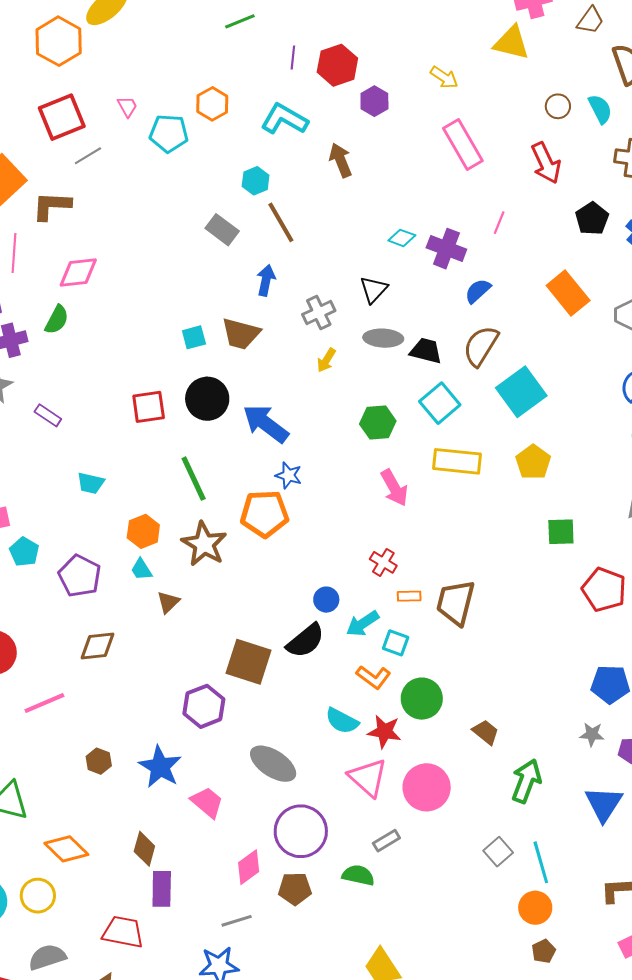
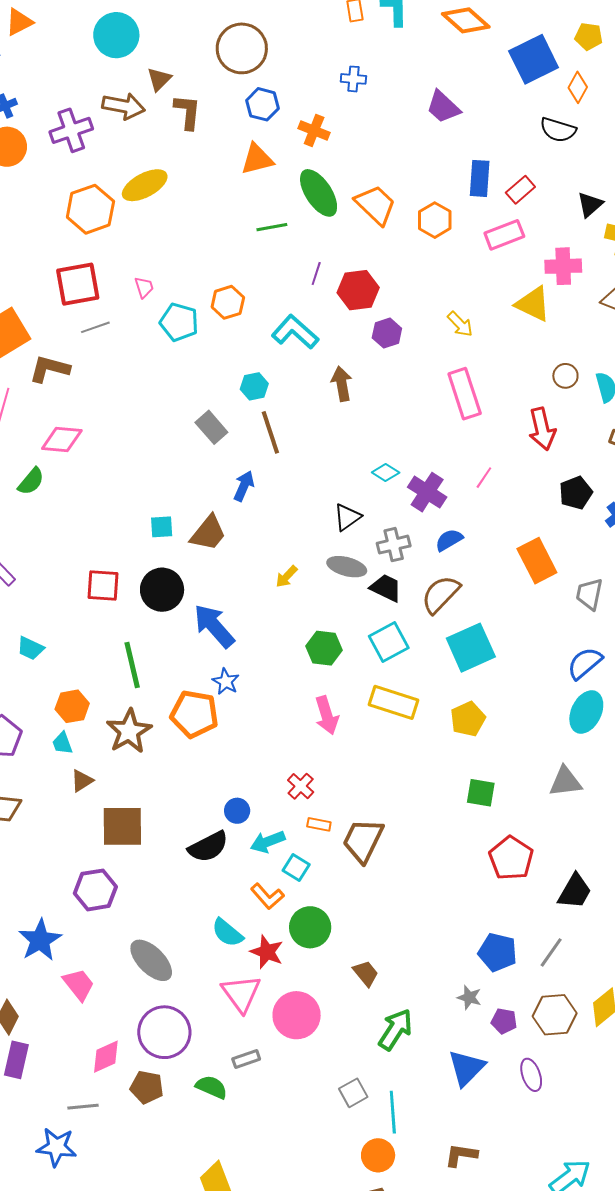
gray cross: (319, 313) -> (394, 545), moved
brown trapezoid: (241, 334) -> (208, 533), turned -78
brown square: (249, 662) -> (122, 826), moved, turned -30

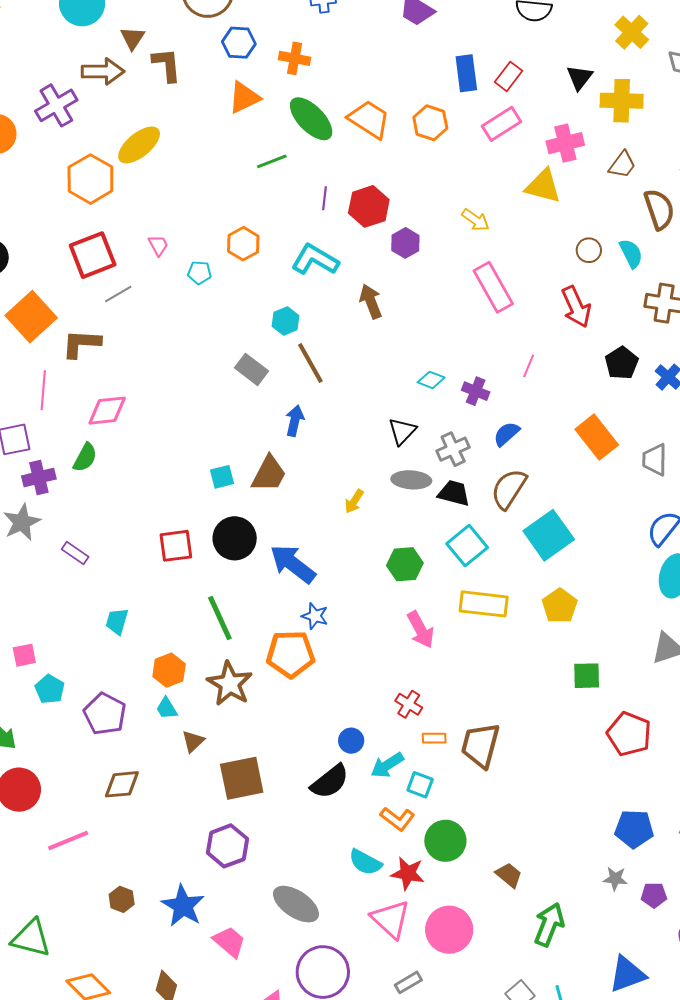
cyan pentagon: (179, 322) -> (199, 273), size x0.6
purple cross: (427, 492) -> (476, 391), size x0.7
cyan trapezoid: (31, 648) -> (117, 621), turned 92
blue triangle: (466, 1068) -> (627, 974), moved, turned 36

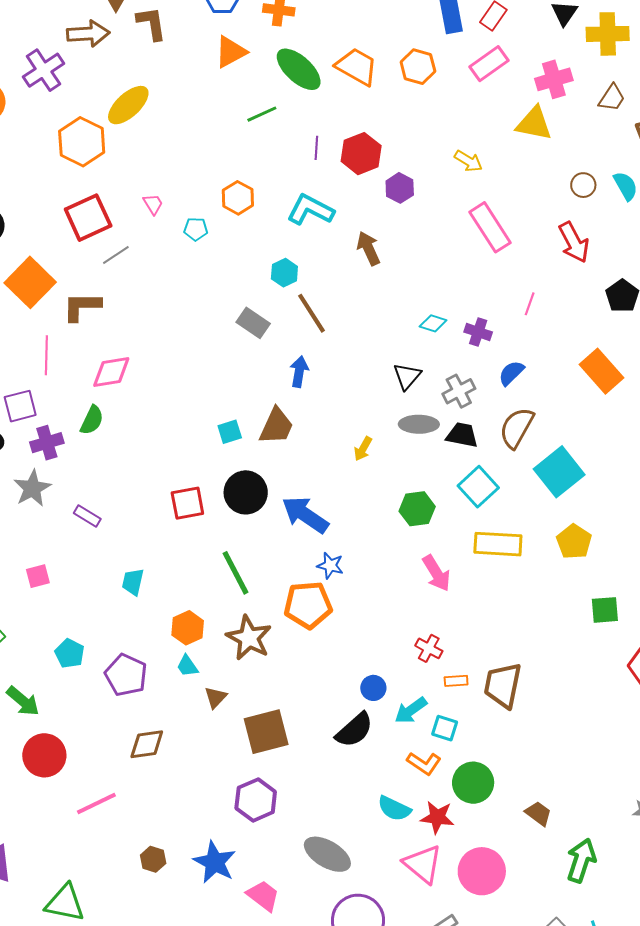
pink square: (24, 655) -> (38, 576), moved

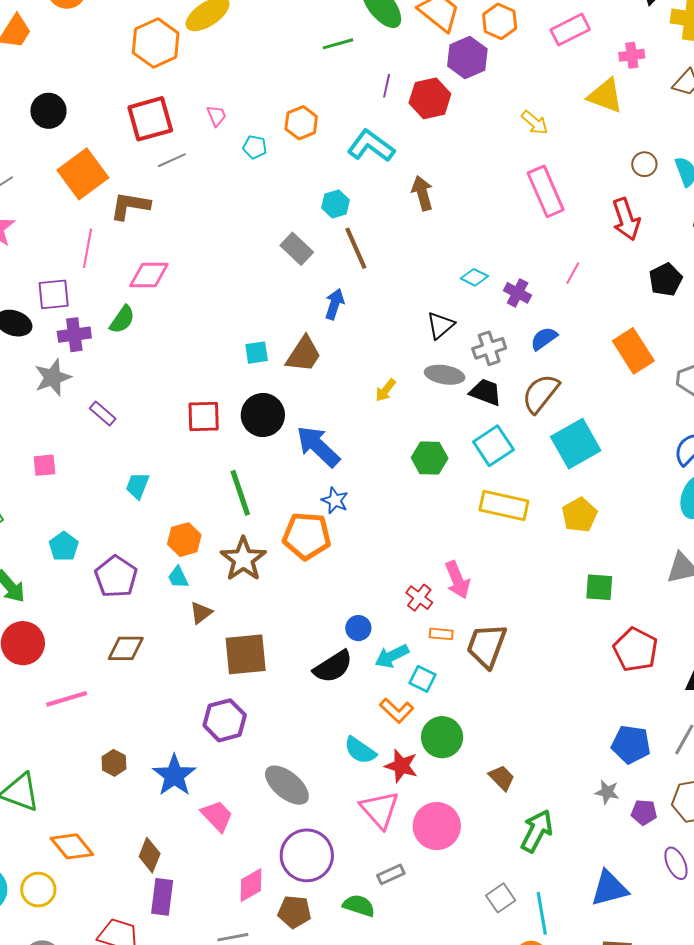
pink cross: (554, 79) -> (632, 55), size x0.7
purple hexagon: (400, 188) -> (467, 58), moved, size x1.4
pink arrow: (436, 573) -> (457, 580), moved

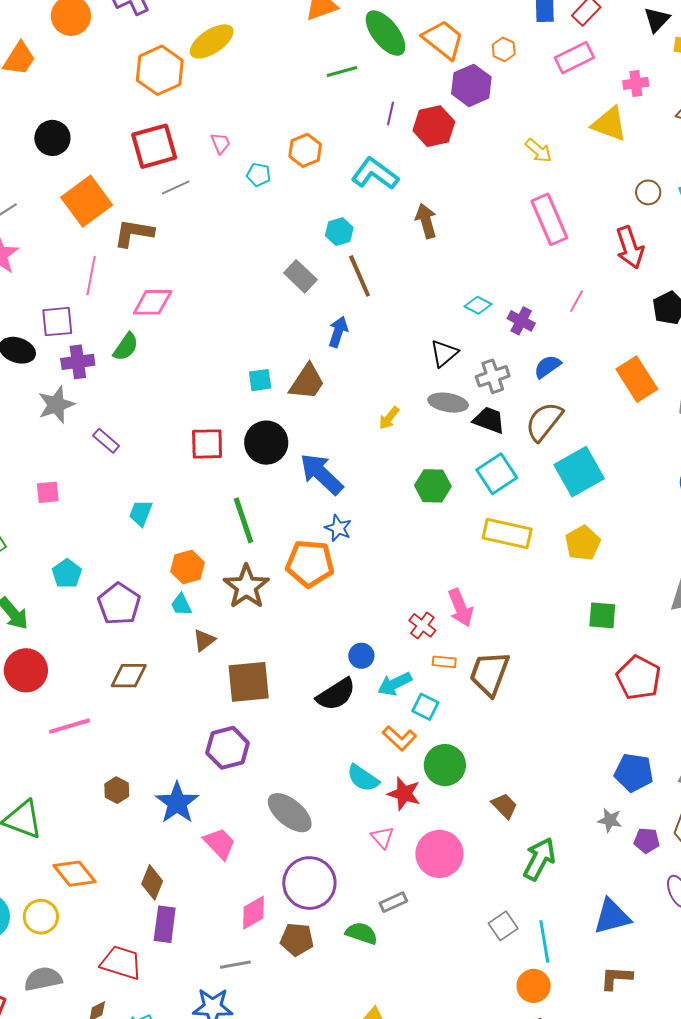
orange hexagon: (500, 21) -> (504, 49), size x0.7
pink triangle: (380, 810) -> (382, 837), size x0.6

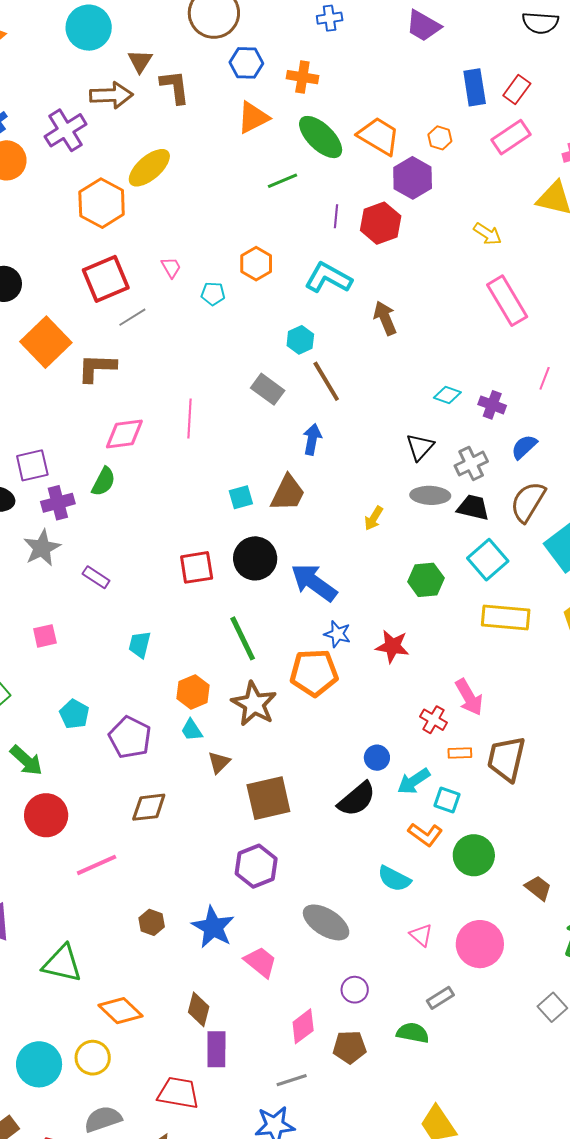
pink line: (91, 276) -> (189, 419), moved
red star: (404, 794) -> (392, 646), moved
purple circle: (309, 883) -> (355, 990), size x0.5

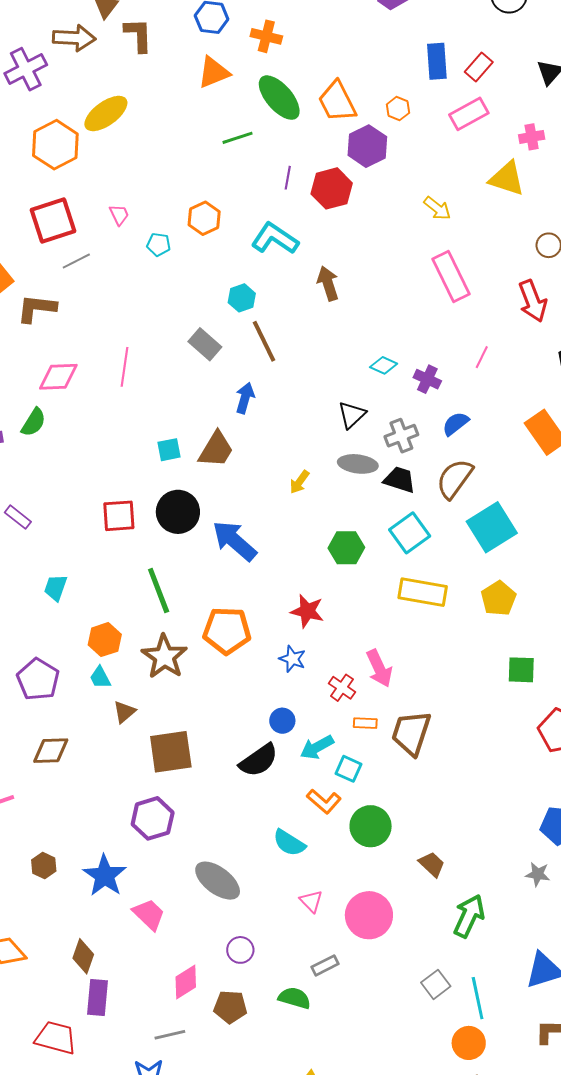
orange trapezoid: (379, 136) -> (337, 102), turned -153
blue star: (337, 634) -> (292, 659), moved

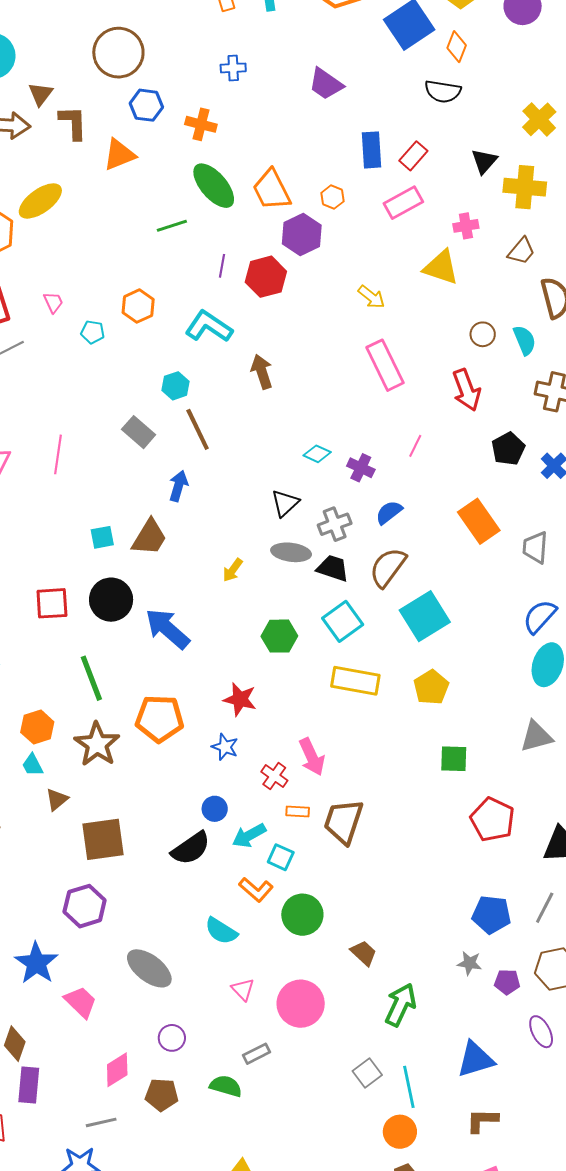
orange triangle: (214, 72) -> (119, 155), moved

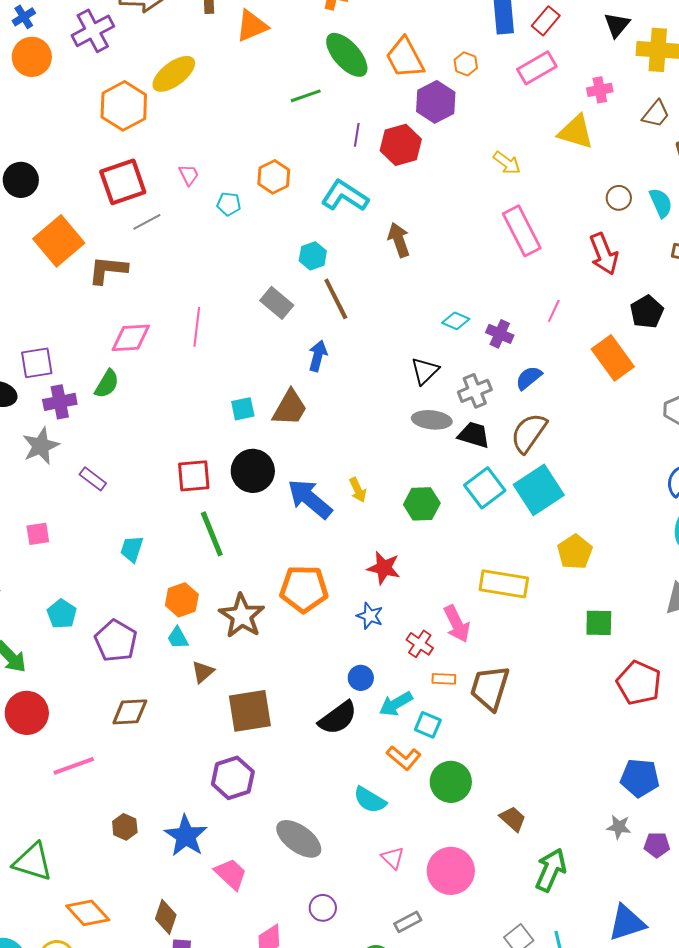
orange rectangle: (479, 521) -> (613, 358), moved
yellow arrow: (233, 570) -> (358, 490), moved, turned -60
cyan square: (425, 616) -> (539, 490), moved
green line: (91, 678) -> (212, 534), moved
yellow rectangle: (355, 681) -> (504, 584), moved

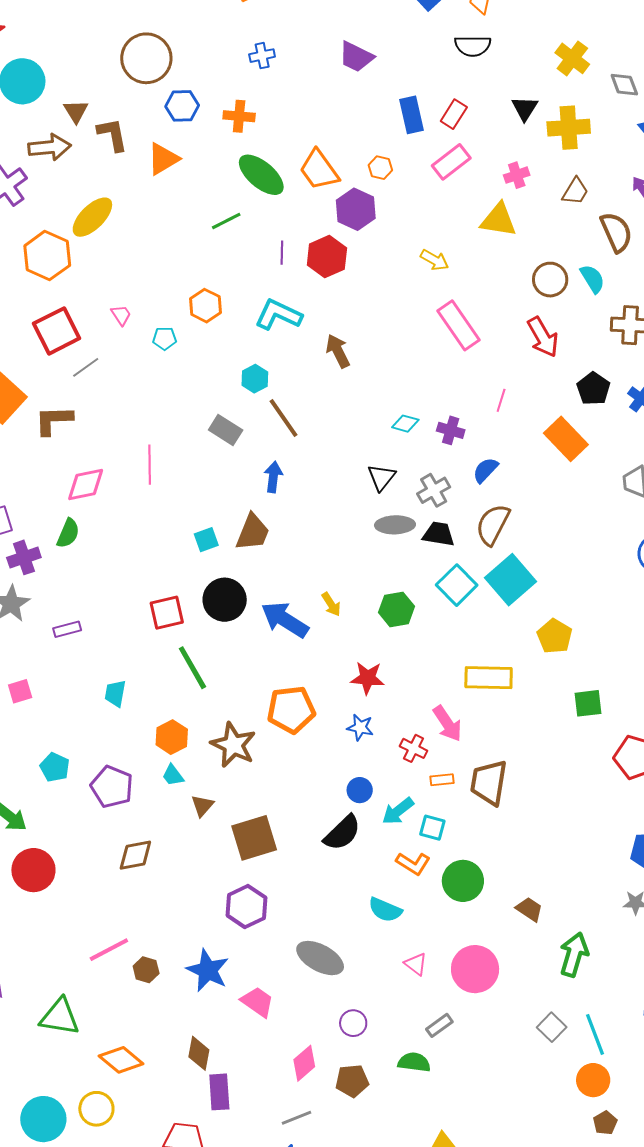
brown circle: (619, 198) -> (550, 280), size x1.4
purple rectangle: (93, 479) -> (67, 629), turned -44
pink line: (74, 766) -> (109, 950), moved

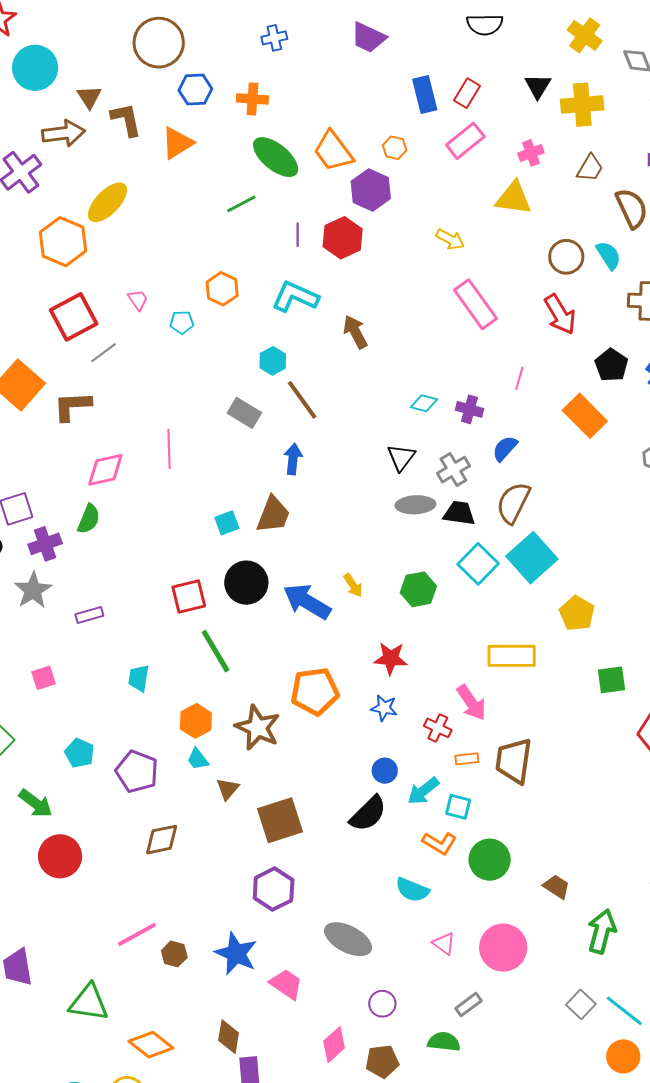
cyan line: (595, 1034) -> (624, 1011), turned -30

